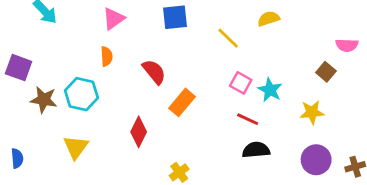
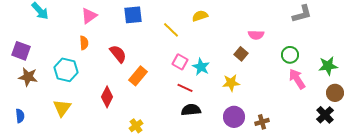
brown star: (44, 100) -> (28, 77), moved

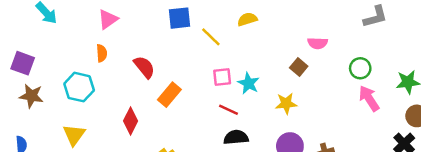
blue square: (133, 15) -> (179, 18), moved
pink square: (180, 62) -> (222, 77), turned -35

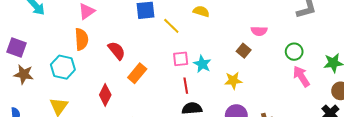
yellow semicircle: (247, 19) -> (201, 11), turned 35
orange semicircle: (102, 53) -> (82, 39), size x1.5
red line: (228, 110) -> (186, 86), turned 56

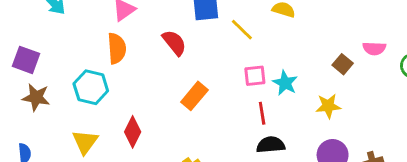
pink semicircle: (259, 31) -> (374, 48), moved
red semicircle: (117, 51) -> (174, 43), moved
red diamond: (105, 95) -> (133, 132), moved

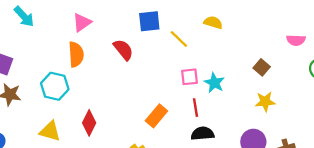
pink semicircle: (374, 48) -> (296, 40), moved
orange rectangle: (194, 96) -> (156, 116), moved
yellow star: (328, 106) -> (265, 102), moved
yellow triangle: (85, 142) -> (50, 131), turned -50

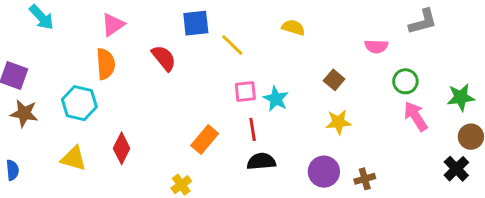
yellow semicircle: (213, 22) -> (293, 27), moved

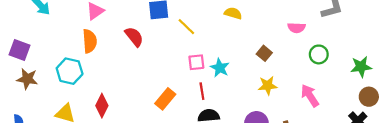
pink arrow: (416, 116) -> (310, 96), moved

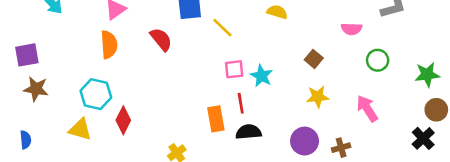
purple square: (20, 50) -> (27, 55), turned -30
cyan hexagon: (70, 71) -> (96, 94), moved
orange rectangle: (165, 99) -> (216, 119), moved, turned -50

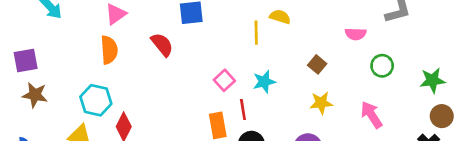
yellow line: (222, 28) -> (256, 33), moved, turned 45
pink square: (234, 69) -> (224, 80), moved, turned -36
cyan star: (262, 76) -> (264, 82), turned 30

